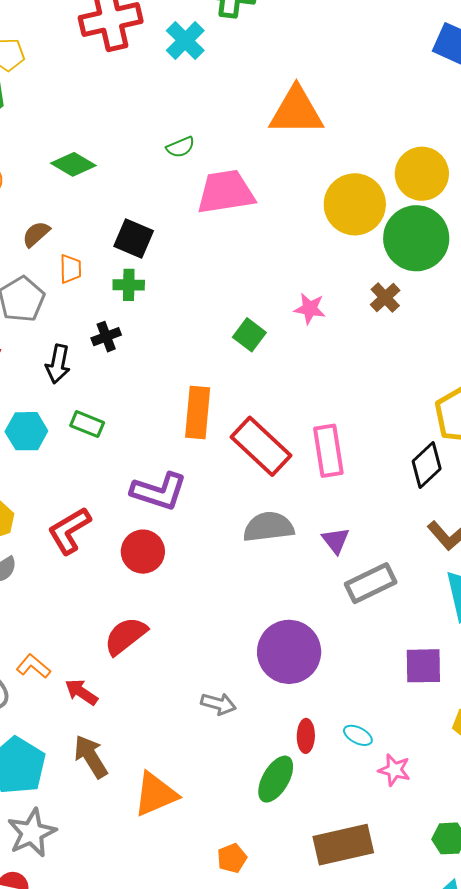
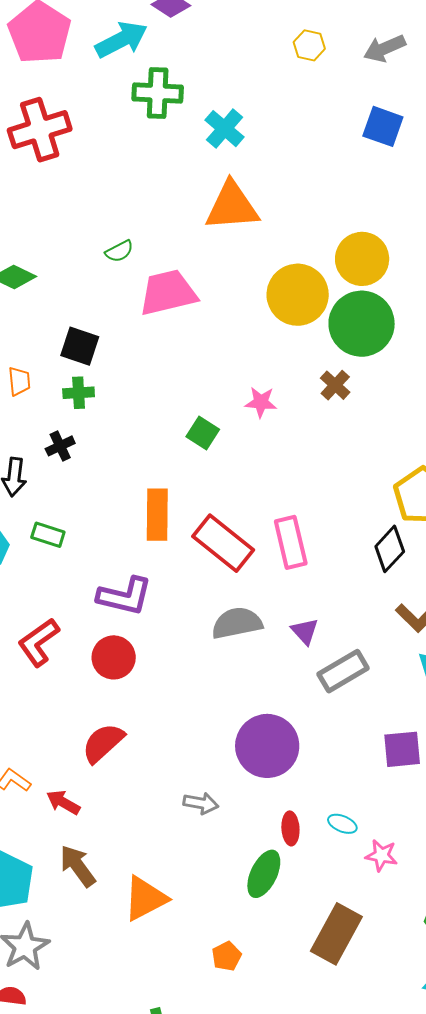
cyan cross: (185, 41) -> (225, 129), moved
brown rectangle: (343, 845) -> (336, 934), turned -44

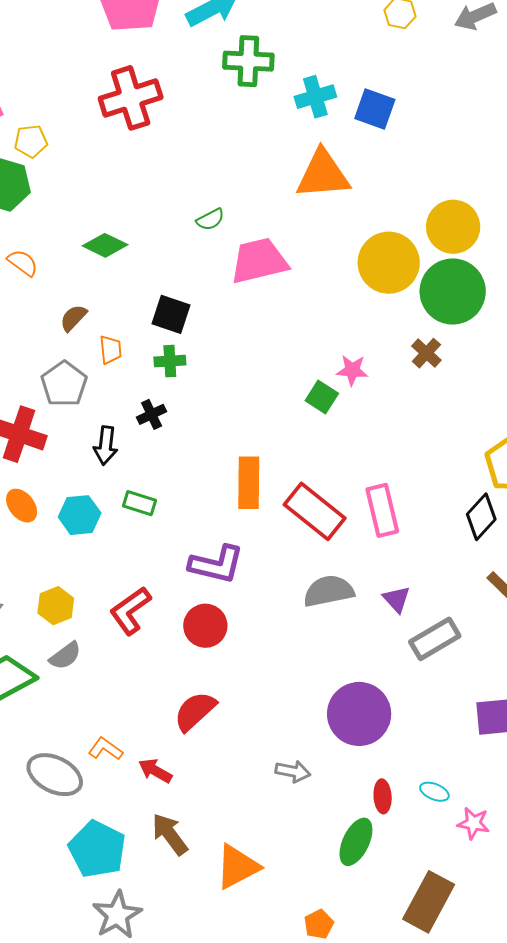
blue square: (383, 126) -> (375, 109), moved
cyan cross: (225, 129) -> (315, 97), turned 33
green square: (203, 433) -> (322, 397), moved

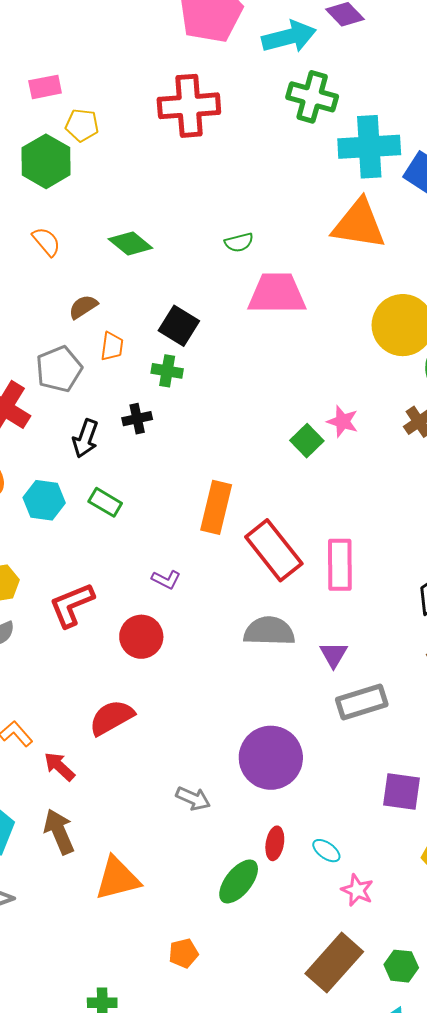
cyan cross: (315, 97) -> (369, 147), size x1.5
purple L-shape: (216, 564) -> (166, 580), size x0.5
brown rectangle: (429, 902) -> (334, 963), moved

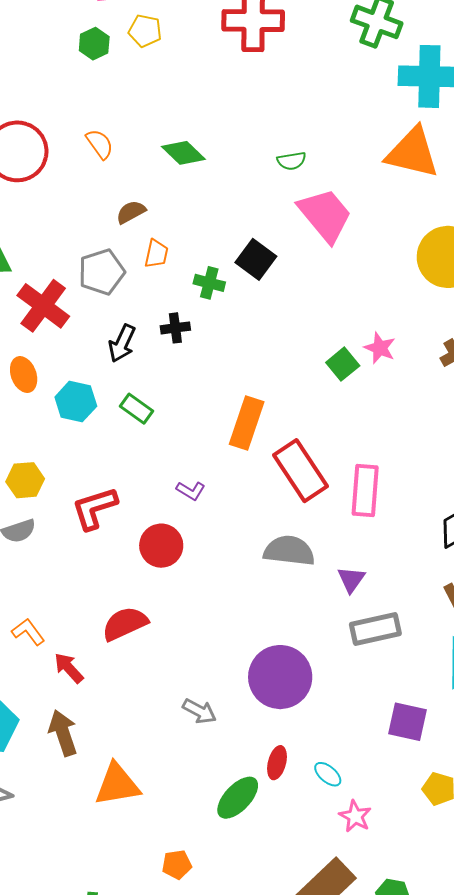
green hexagon: (46, 161) -> (94, 44), moved, size x0.6
pink trapezoid: (277, 294) -> (325, 215), turned 46
black square: (179, 326) -> (256, 259), moved

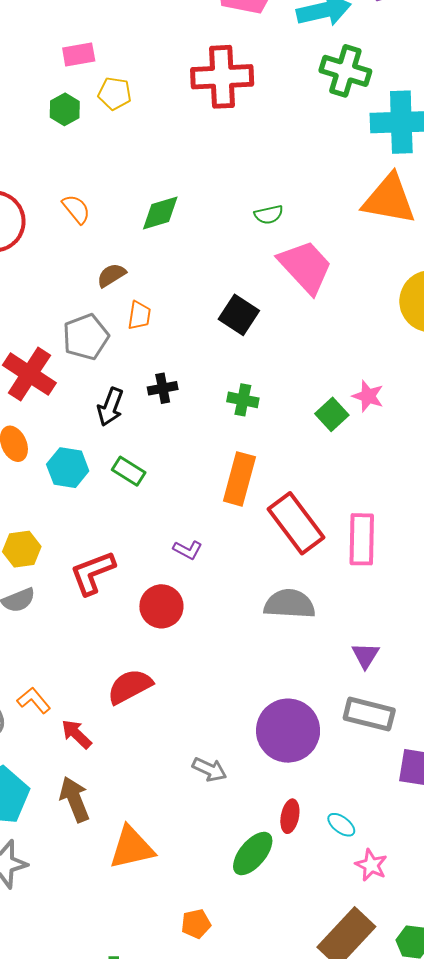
green diamond: (183, 153) -> (160, 213), turned -57
green cross: (209, 283) -> (243, 400), moved
purple triangle: (351, 579) -> (365, 655), moved
gray rectangle: (375, 629) -> (369, 714), moved, turned 30

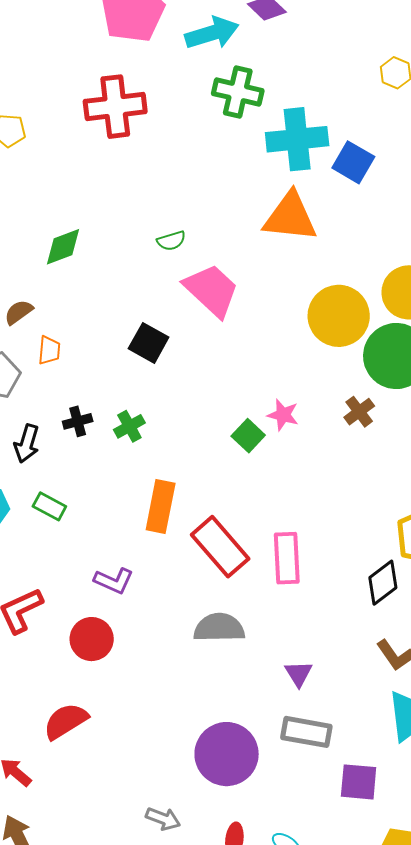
green cross: (243, 400) -> (129, 426), moved, turned -36
purple L-shape: (188, 550) -> (114, 581), size x1.4
gray arrow: (209, 769) -> (163, 819), moved

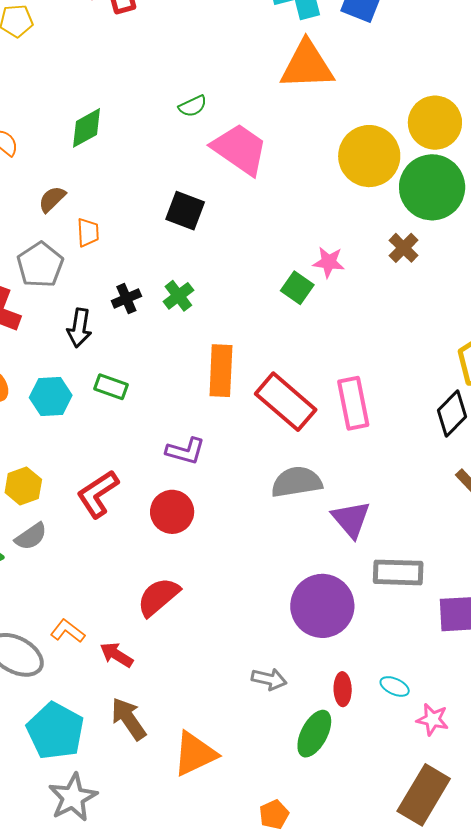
purple triangle: (299, 674) -> (351, 519), moved, size x1.4

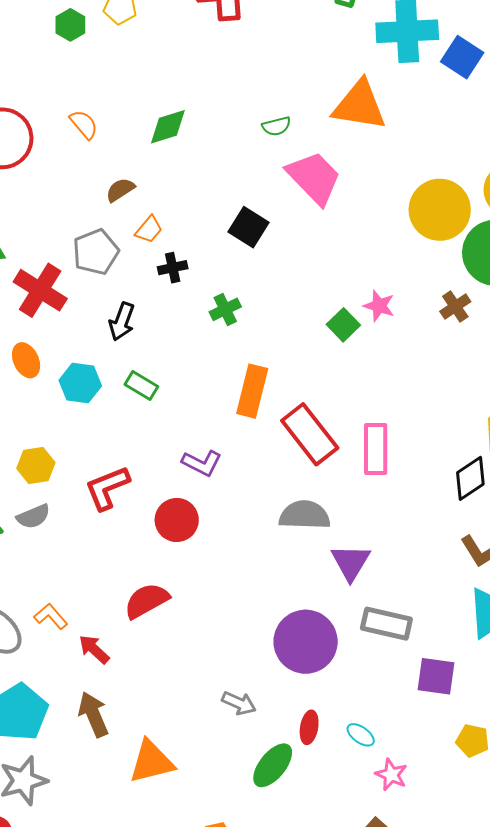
orange triangle: (307, 65) -> (360, 105), moved
orange trapezoid: (88, 232) -> (149, 229), turned 32
black cross: (126, 299) -> (173, 268), moved

